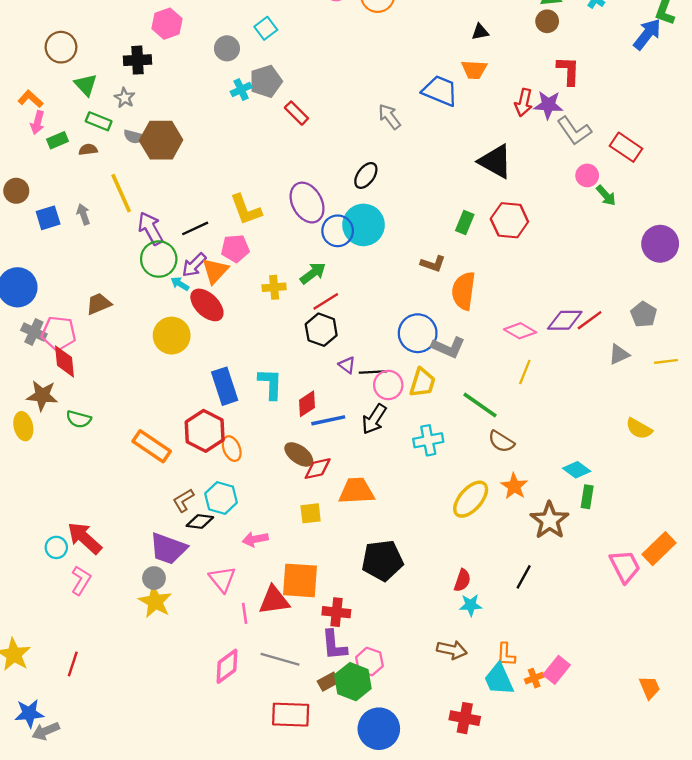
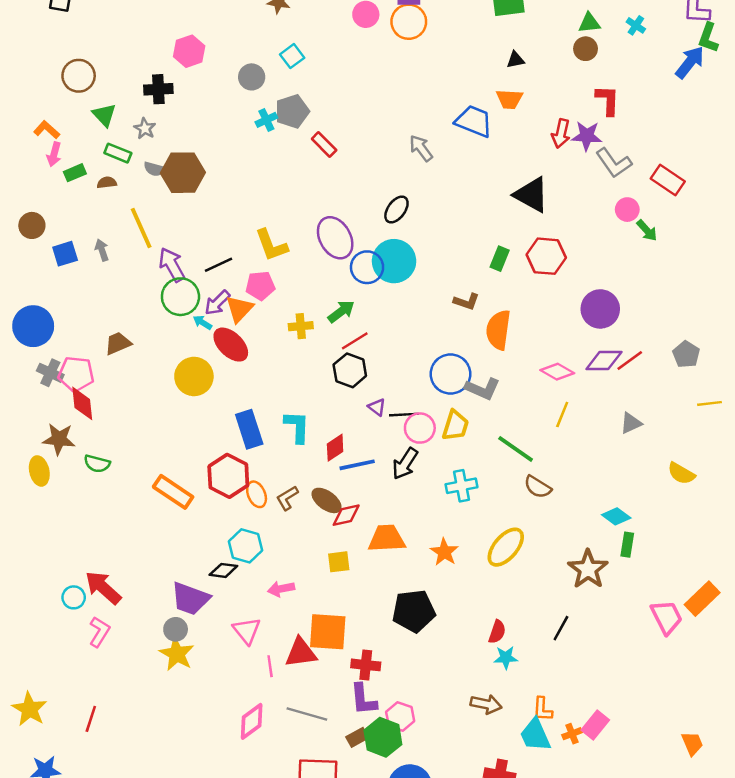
purple circle: (660, 244) -> (600, 309), moved
gray triangle: (619, 354) -> (631, 423), moved
orange star: (514, 486) -> (444, 552), moved
brown L-shape: (183, 500) -> (287, 498), moved

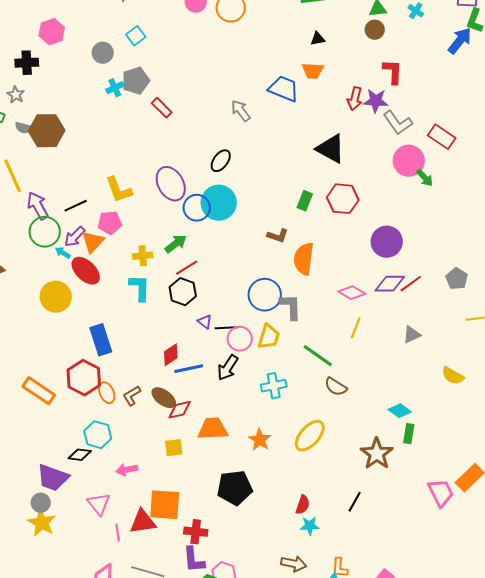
pink circle: (627, 210) -> (409, 161), size x1.6
gray L-shape: (482, 389) -> (291, 307), turned -116
cyan L-shape: (297, 427) -> (140, 288), moved

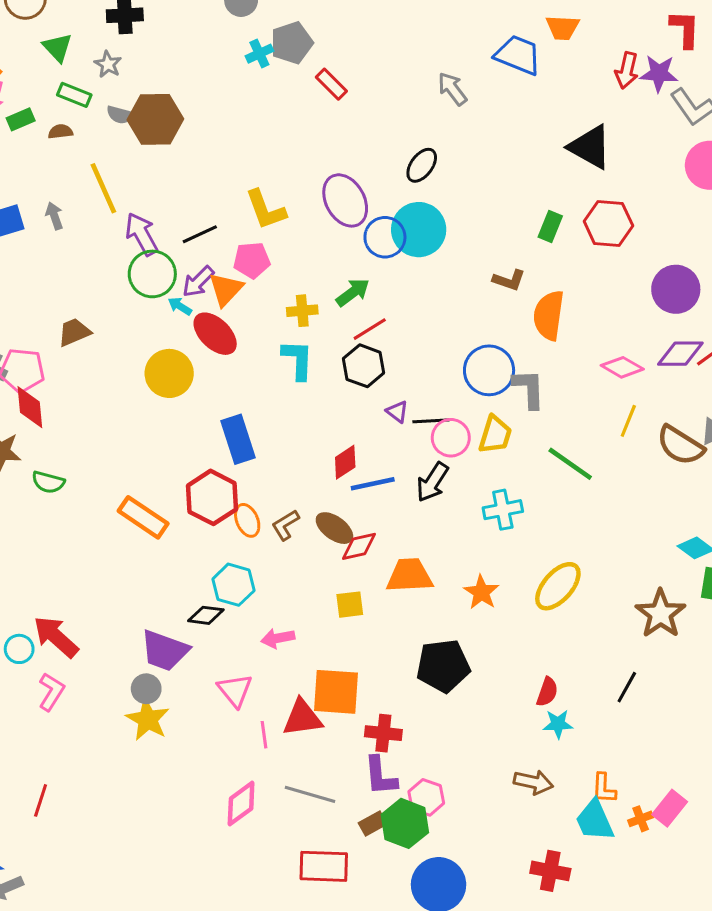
brown semicircle: (336, 387) -> (680, 445), moved, size x1.4

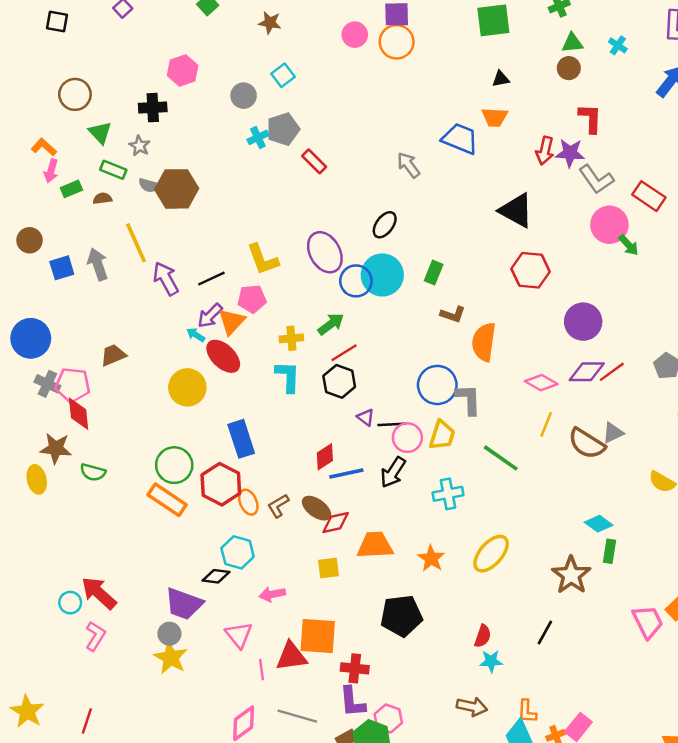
gray arrow: (54, 216) -> (98, 264), size x1.5
green rectangle: (550, 227) -> (434, 273), moved
green circle: (152, 274) -> (174, 465), moved

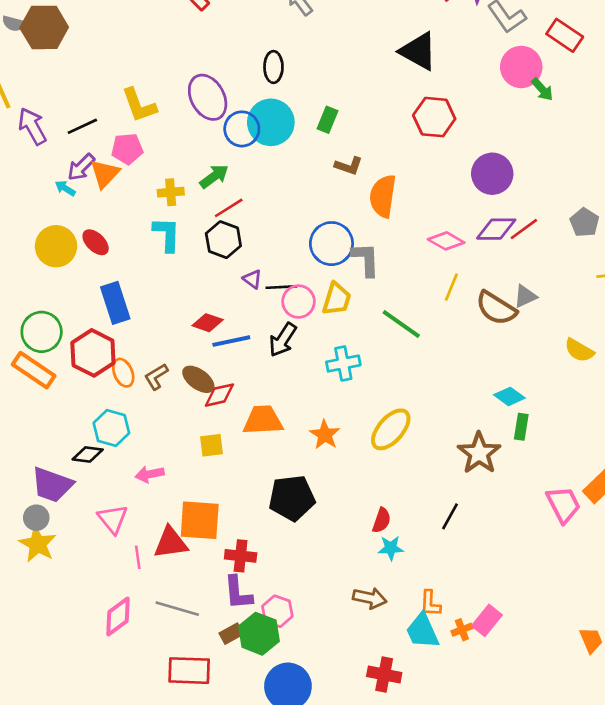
black ellipse: (385, 225) -> (273, 67), turned -36
red ellipse: (223, 356) -> (96, 242), moved, size x0.7
red diamond: (325, 457) -> (208, 323), turned 52

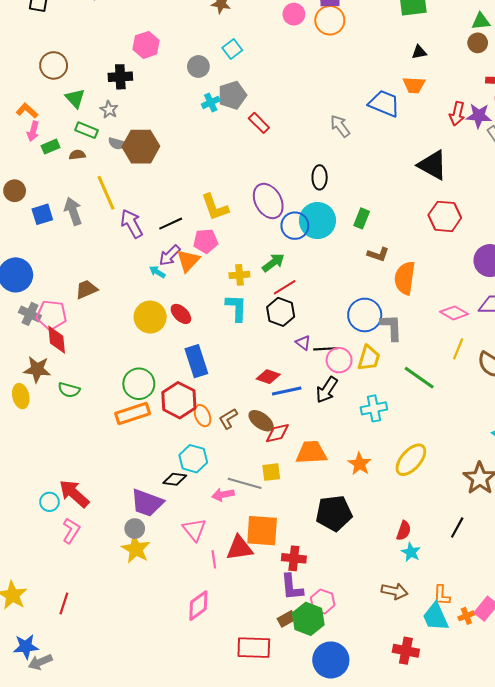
orange rectangle: (34, 370) -> (133, 414), turned -52
cyan star: (391, 548) -> (411, 552), turned 30
gray line: (177, 609) -> (245, 483), moved

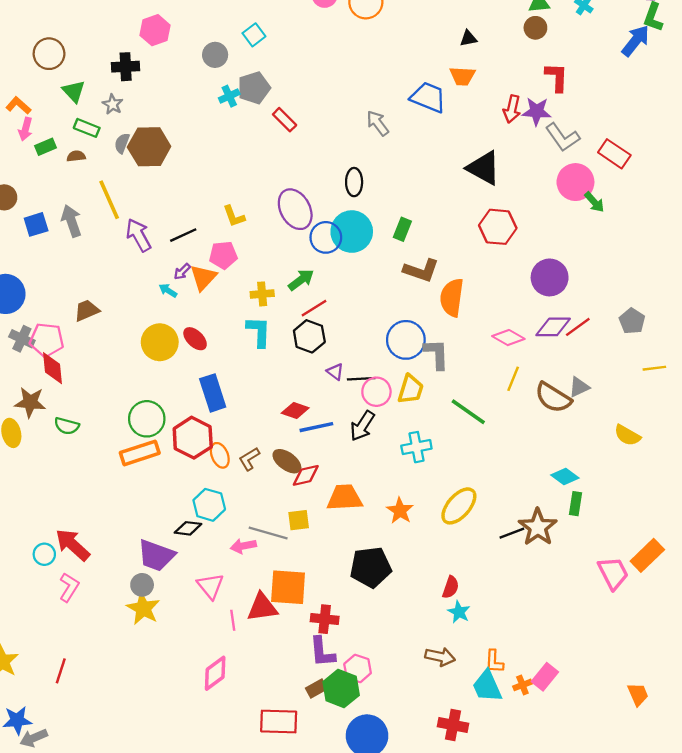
gray semicircle: (117, 143) -> (122, 143), turned 96
yellow L-shape: (215, 207) -> (234, 216), size x0.7
brown L-shape: (378, 254) -> (421, 270), size x1.4
purple arrow: (170, 255) -> (182, 272), size x0.7
black line: (457, 528) -> (512, 533), moved, turned 40

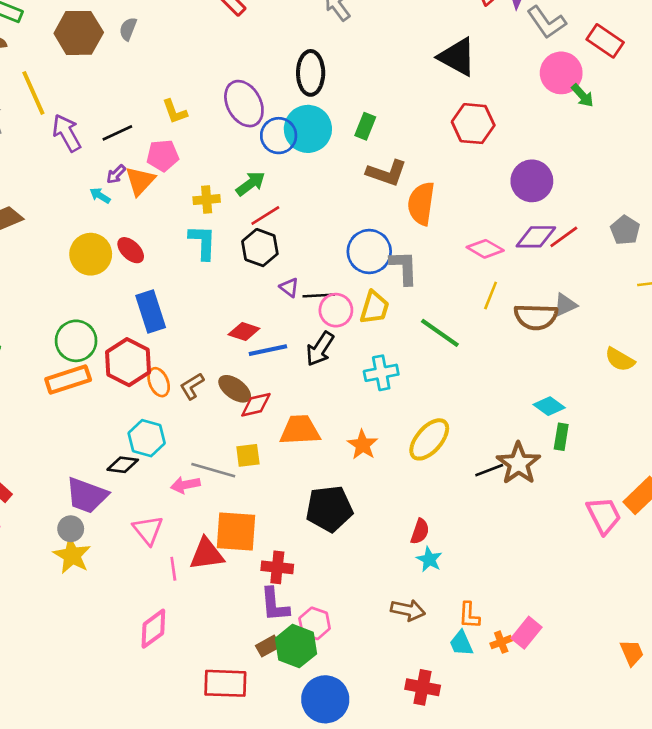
gray semicircle: (122, 143) -> (128, 29), moved
black ellipse: (354, 182) -> (311, 73), size x1.4
brown semicircle: (553, 398) -> (536, 317), turned -30
cyan trapezoid: (487, 686) -> (461, 643), size x0.7

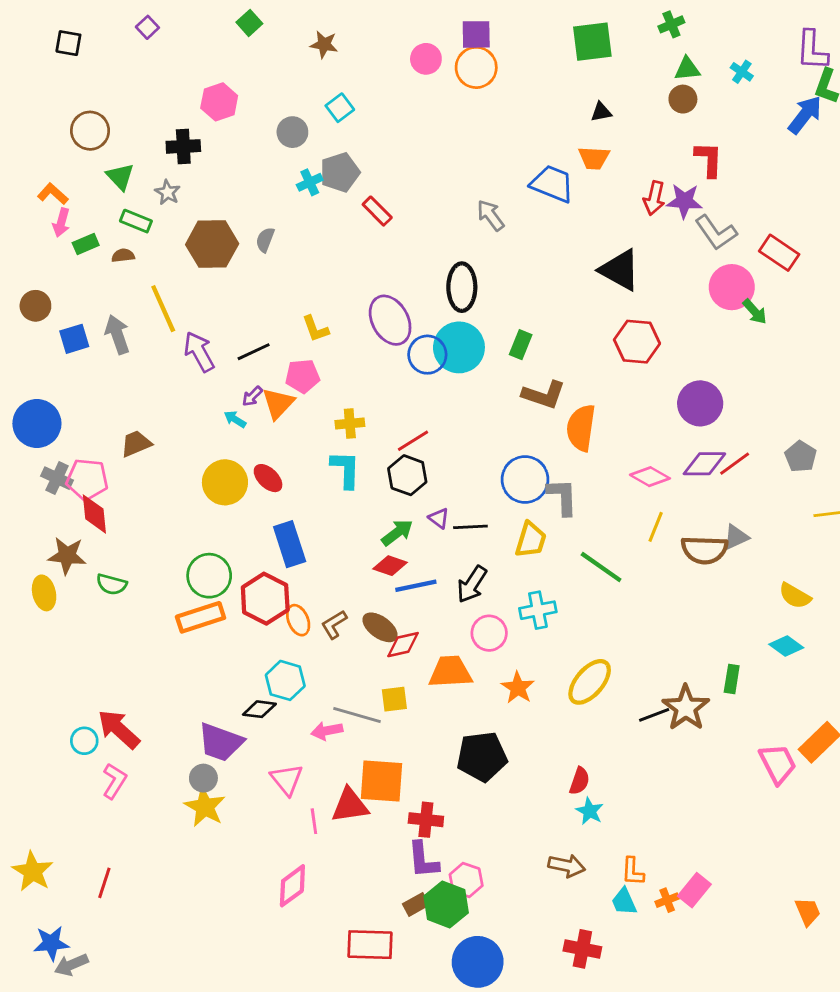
green arrow: (251, 184) -> (397, 533), moved
pink circle: (336, 310) -> (489, 633), moved
cyan diamond: (549, 406) -> (786, 646), moved

